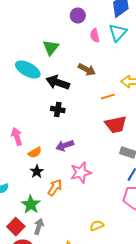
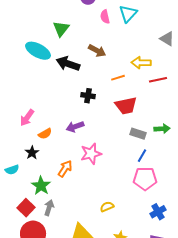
black cross: (58, 110) -> (88, 96), moved
pink arrow: (17, 137) -> (27, 118), turned -126
black star: (37, 172) -> (32, 153), moved

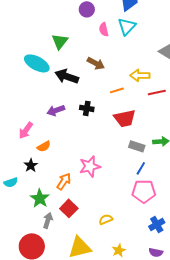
purple arrow: (75, 127) -> (56, 110), moved
red square: (26, 208) -> (69, 208), moved

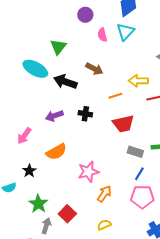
orange semicircle: (44, 146) -> (56, 152), moved, size x1.5
orange arrow: (64, 181) -> (104, 194), moved

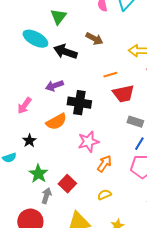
orange line: (115, 96) -> (110, 75), moved
black cross: (85, 114) -> (79, 103), moved, size x1.6

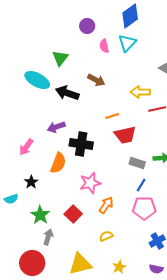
orange semicircle: (56, 122) -> (58, 163), turned -40
red square: (67, 184) -> (73, 214), moved

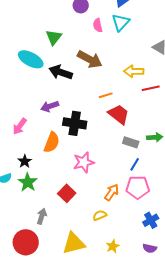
brown arrow: (96, 80) -> (90, 59), size x1.4
red trapezoid: (125, 135) -> (119, 114), turned -130
orange arrow: (106, 205) -> (112, 192), moved
green star: (40, 215) -> (28, 182), moved

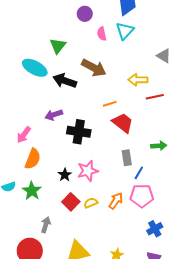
orange semicircle: (52, 142) -> (33, 159), moved
gray rectangle: (131, 142) -> (127, 158), moved, turned 63
black star: (25, 161) -> (65, 175), moved
yellow semicircle: (100, 215) -> (91, 203), moved

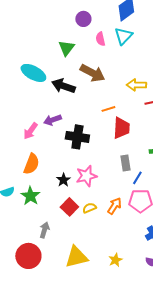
green triangle: (58, 46) -> (66, 48), moved
red trapezoid: (123, 123) -> (121, 128), turned 55
pink arrow: (24, 135) -> (30, 131), moved

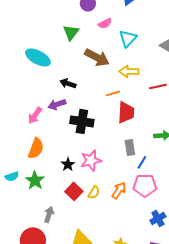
cyan triangle: (123, 36) -> (128, 38), moved
pink semicircle: (100, 39) -> (105, 23), turned -104
yellow arrow: (136, 85) -> (129, 71), moved
black arrow: (63, 86) -> (68, 83), moved, size x0.7
yellow semicircle: (89, 208) -> (94, 192), turned 144

